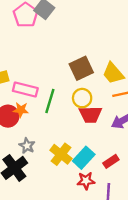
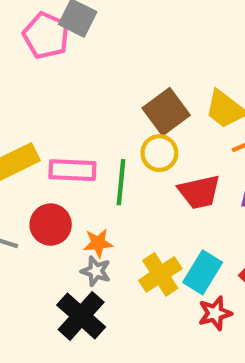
yellow circle: (82, 98) -> (159, 153), moved
orange star: (21, 110) -> (98, 243), moved
yellow cross: (61, 154) -> (160, 274), turned 30

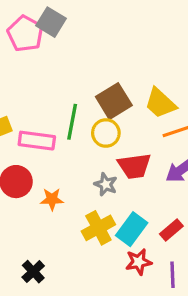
green line: (121, 182) -> (72, 122), moved
gray star: (96, 271) -> (106, 184), moved
black cross: (81, 316) -> (33, 272), moved, size x0.6

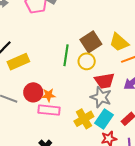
pink rectangle: (37, 141) -> (49, 110), moved
gray star: (106, 184) -> (101, 97), moved, size x1.5
orange star: (52, 199) -> (49, 95), moved

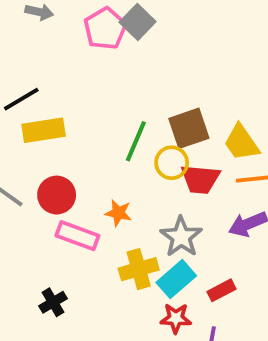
red trapezoid: (104, 81) -> (200, 179), moved
orange star: (49, 95) -> (118, 213), moved

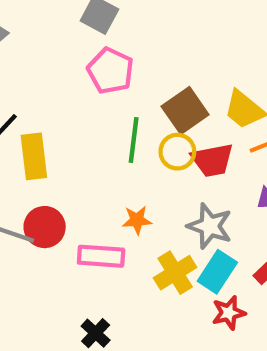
pink pentagon: (105, 28) -> (110, 71), moved
yellow rectangle: (44, 130) -> (34, 156), turned -72
red circle: (57, 195) -> (45, 227), moved

